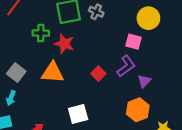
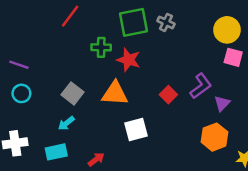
pink square: (134, 42) -> (233, 57), moved
cyan arrow: (11, 98) -> (66, 123), turned 32
white square: (78, 114) -> (136, 130), moved

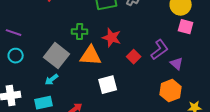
green cross: (101, 47) -> (80, 32), moved
red star: (129, 60) -> (112, 38), moved
gray square: (73, 93) -> (57, 56), size x1.4
purple triangle: (222, 103) -> (177, 64), turned -32

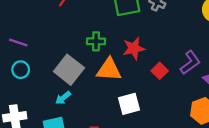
red star: (112, 38) -> (134, 48), turned -30

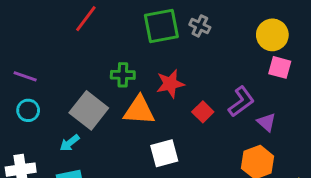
cyan arrow: (63, 98) -> (70, 143), moved

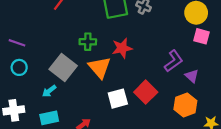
orange triangle: (139, 110) -> (100, 67), turned 45
red square: (203, 112) -> (146, 92), moved, size x1.5

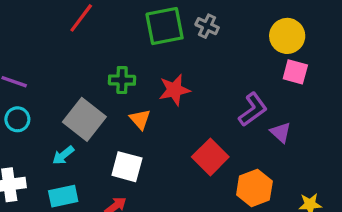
orange triangle: (100, 67) -> (140, 119), size x0.6
white square: (118, 99) -> (127, 167), moved, turned 30
orange hexagon: (185, 105) -> (254, 188), moved

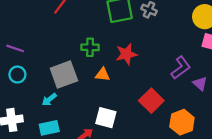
gray square: (84, 119) -> (64, 75), turned 32
orange triangle: (140, 119) -> (103, 75), turned -42
white square: (127, 167) -> (106, 118), moved

